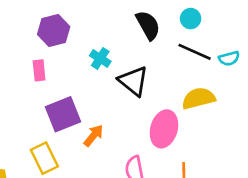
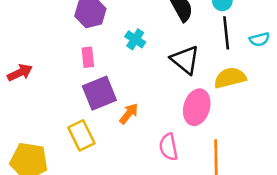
black line: (195, 52) -> (226, 33), turned 60
pink rectangle: (39, 70) -> (88, 57), moved
black triangle: (133, 81) -> (185, 60), moved

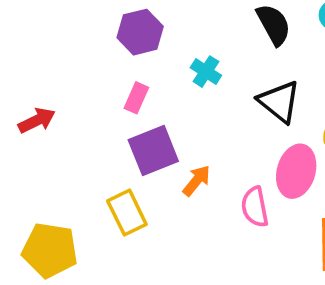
pink rectangle: (88, 57) -> (136, 98), turned 30
pink semicircle: (169, 147) -> (255, 207), moved

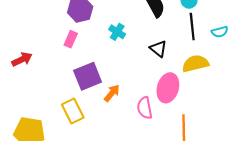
pink rectangle: (136, 98) -> (71, 39), moved
black triangle: (279, 102) -> (158, 49), size x0.7

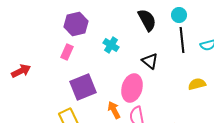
yellow semicircle: (195, 64) -> (197, 84), moved, size x0.7
pink ellipse: (168, 88) -> (132, 88), moved
orange arrow: (112, 93) -> (114, 110), moved, turned -66

